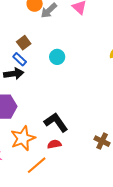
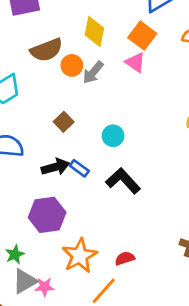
blue rectangle: (20, 59) -> (79, 168), moved
black L-shape: (56, 122) -> (123, 181), moved

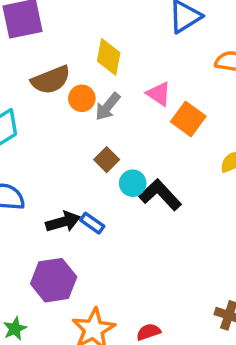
orange square: (142, 36) -> (188, 119), moved
brown square: (64, 122) -> (107, 160), moved
black L-shape: (123, 181) -> (160, 195), moved

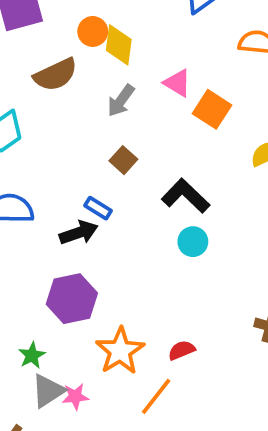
orange circle: (82, 98) -> (93, 31), moved
cyan circle: (133, 183) -> (193, 242), moved
blue rectangle: (92, 223) -> (98, 208), moved

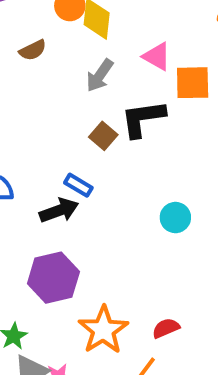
brown semicircle: (55, 75) -> (33, 50), size x0.6
orange square: (212, 109) -> (193, 83), turned -33
black L-shape: (186, 196) -> (143, 119), moved, turned -51

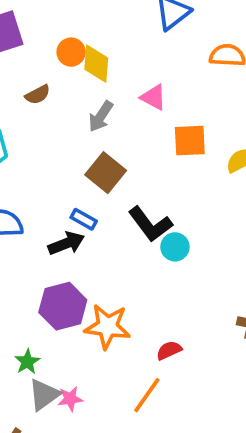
orange square: (193, 83) -> (190, 141), moved
black L-shape: (143, 119) -> (150, 224), moved, turned -117
brown square: (103, 136) -> (106, 173), size x1.5
orange star: (103, 330) -> (107, 326), moved, turned -30

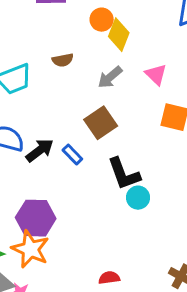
brown semicircle: (38, 95) -> (63, 60), moved
black arrow: (66, 243) -> (40, 150), moved, turned -32
orange star: (107, 326) -> (30, 249), moved

